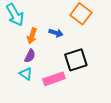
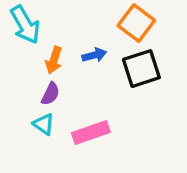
blue arrow: (56, 33) -> (94, 55), turned -32
black square: (76, 60) -> (141, 69), moved

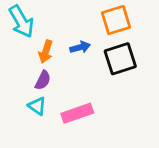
orange square: (136, 23) -> (116, 20), turned 36

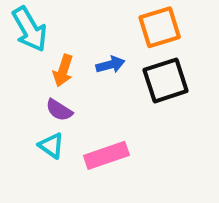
purple semicircle: (43, 80) -> (59, 110), turned 96

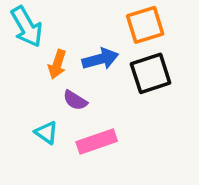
blue arrow: (110, 65) -> (100, 59), size x1.4
purple semicircle: (59, 110) -> (75, 100), moved

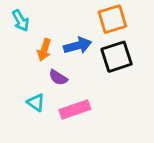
cyan arrow: (27, 27) -> (21, 21), size x0.7

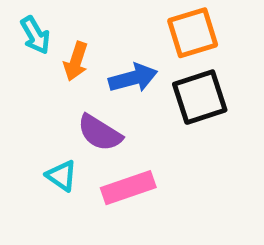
orange arrow: (44, 50) -> (76, 61), moved
purple semicircle: (58, 78) -> (100, 133), size x1.4

